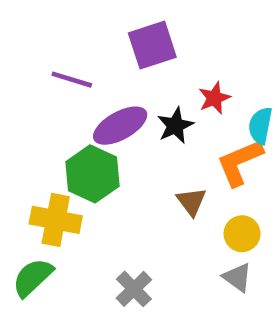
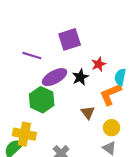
yellow cross: (56, 220) -> (24, 134), moved

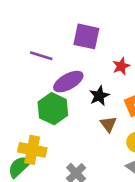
purple square: (70, 39) -> (86, 36), turned 30
black star: (80, 77) -> (99, 96), moved

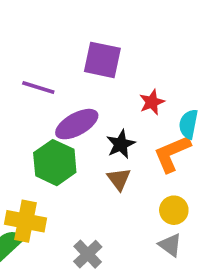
brown triangle: (108, 124) -> (119, 179), moved

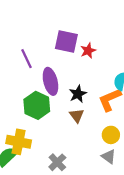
purple line: (38, 87) -> (27, 59), turned 48
red star: (152, 102) -> (88, 51), moved
purple ellipse: (77, 124) -> (50, 81), turned -75

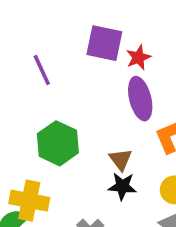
purple ellipse: (50, 81) -> (140, 99), moved
black star: (78, 94) -> (122, 186), moved, turned 30

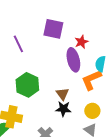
red star: (138, 57) -> (81, 42), moved

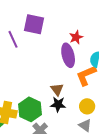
purple square: (53, 29) -> (34, 24), moved
green hexagon: (27, 85) -> (30, 109), moved

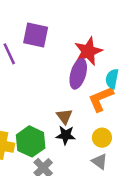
red star: (76, 37) -> (88, 51), size x1.6
purple ellipse: (68, 55) -> (78, 74), turned 30

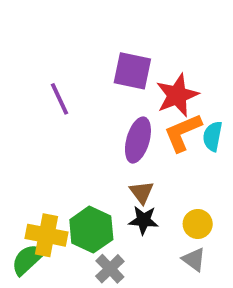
purple square: (36, 35) -> (132, 71), moved
purple ellipse: (78, 74) -> (138, 140), moved
orange L-shape: (101, 99) -> (183, 133), moved

